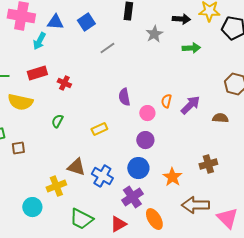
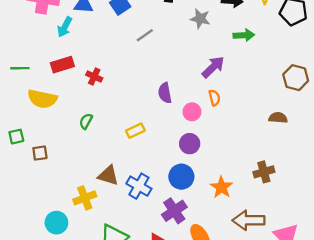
gray star: (154, 34) -> (200, 19), turned -30
orange semicircle: (166, 101) -> (214, 98), turned 152
purple arrow: (190, 105) -> (213, 67), moved

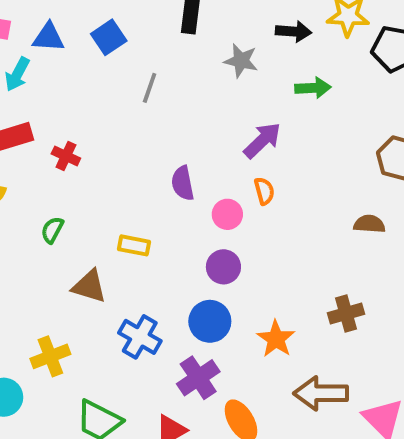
gray line: (145, 35) -> (150, 88), turned -36
yellow rectangle: (135, 131) -> (134, 245), turned 36
brown triangle: (108, 175) -> (89, 286), moved

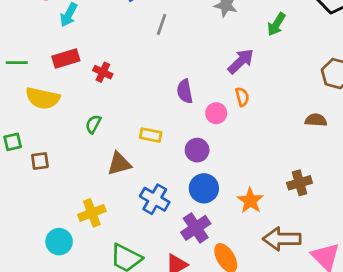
green arrow: (313, 88) -> (276, 24), turned 125
purple circle: (223, 267) -> (197, 150), moved
brown triangle: (89, 286) -> (119, 164), turned -32

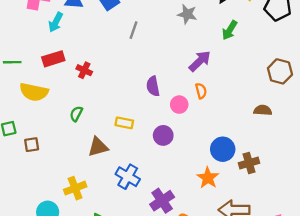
blue circle: (204, 188) -> (223, 149), moved

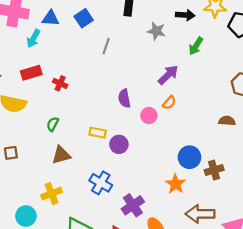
orange semicircle: (201, 91) -> (169, 103), turned 56
purple circle: (163, 135) -> (119, 144), moved
brown triangle: (98, 147) -> (61, 155), moved

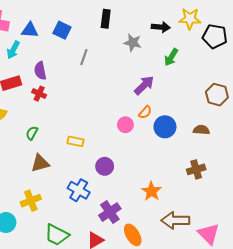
blue square: (84, 18) -> (62, 30), turned -30
purple semicircle: (124, 98) -> (40, 71), moved
purple circle: (119, 144) -> (105, 166), moved
blue circle: (189, 157) -> (165, 127), moved
brown cross: (214, 170) -> (196, 169), moved

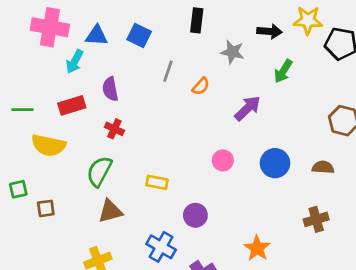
red cross: (39, 94) -> (114, 129), moved
orange semicircle: (145, 112) -> (201, 86), moved
green semicircle: (32, 133) -> (99, 171), size x1.6

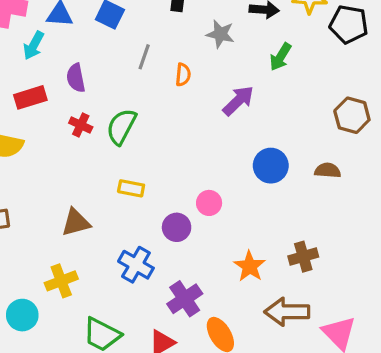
orange semicircle: (201, 86) -> (183, 75), turned -36
pink circle: (223, 160) -> (209, 203), moved
green semicircle: (99, 171) -> (121, 127), moved
brown cross: (316, 219) -> (303, 257), moved

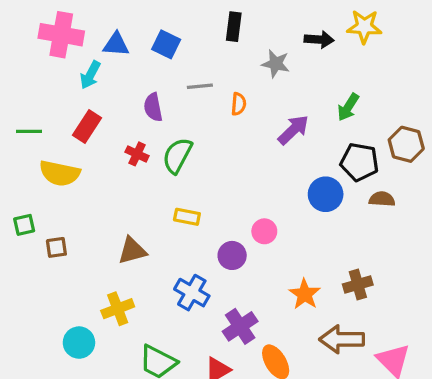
black pentagon: (349, 24) -> (359, 162), moved
gray line: (144, 57) -> (200, 86), turned 65
green arrow: (280, 57) -> (348, 107), moved
purple semicircle: (76, 78) -> (153, 107), moved
red rectangle: (30, 97) -> (87, 127), turned -40

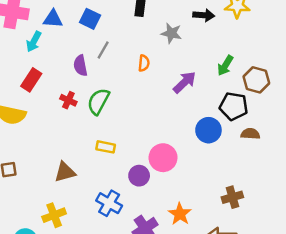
gray line: (200, 86) -> (103, 50), moved, turned -54
brown hexagon: (406, 144) -> (256, 80), moved
pink circle: (264, 231) -> (163, 158), size x1.5
orange star: (305, 294) -> (180, 214), moved

